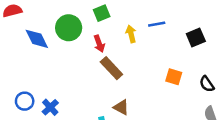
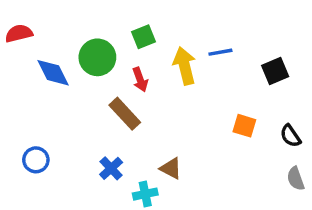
yellow arrow: (131, 34) -> (185, 66), size x1.5
brown rectangle: (111, 68) -> (125, 114), moved
blue cross: (50, 107) -> (111, 168), moved

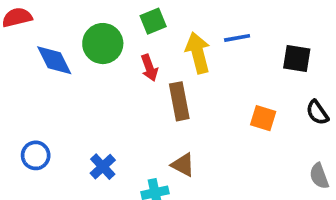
black square: (275, 71) -> (297, 58), turned 32
brown rectangle: (125, 114) -> (179, 101), moved, turned 32
black semicircle: (290, 136) -> (317, 113), moved
blue cross: (111, 168) -> (103, 167), moved

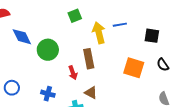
green circle: (103, 44) -> (48, 50), moved
red arrow: (149, 68) -> (73, 73), moved
orange square: (263, 118) -> (134, 68), size x1.5
blue cross: (103, 167) -> (48, 94), turned -32

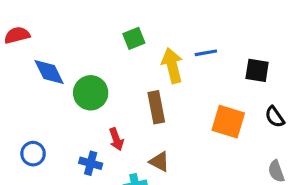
red arrow: (73, 73) -> (116, 139), moved

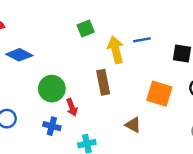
blue diamond: (49, 72) -> (19, 55), turned -36
green circle: (91, 93) -> (52, 89), moved
brown triangle: (159, 162) -> (133, 125), moved

